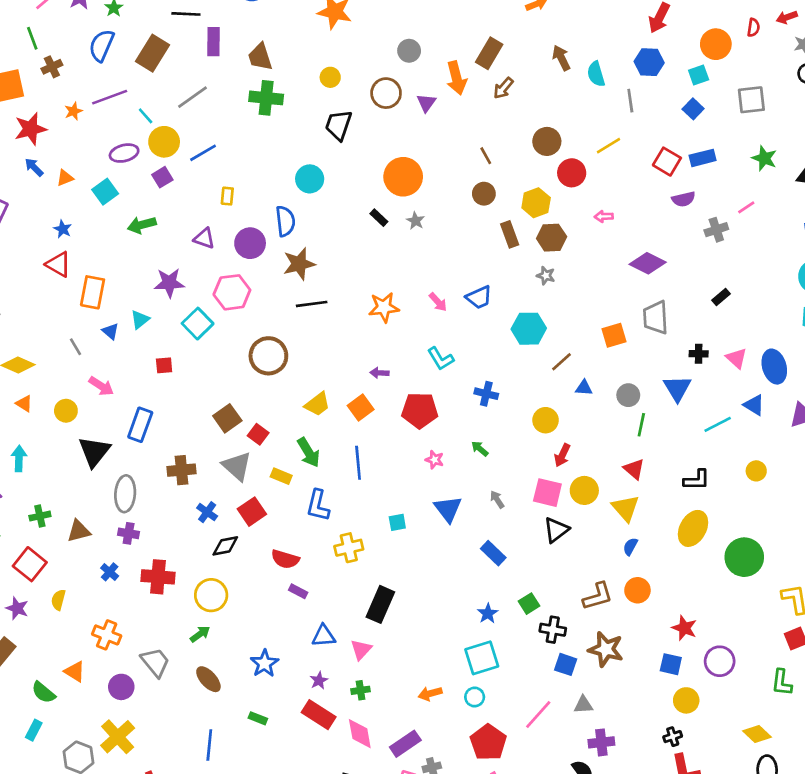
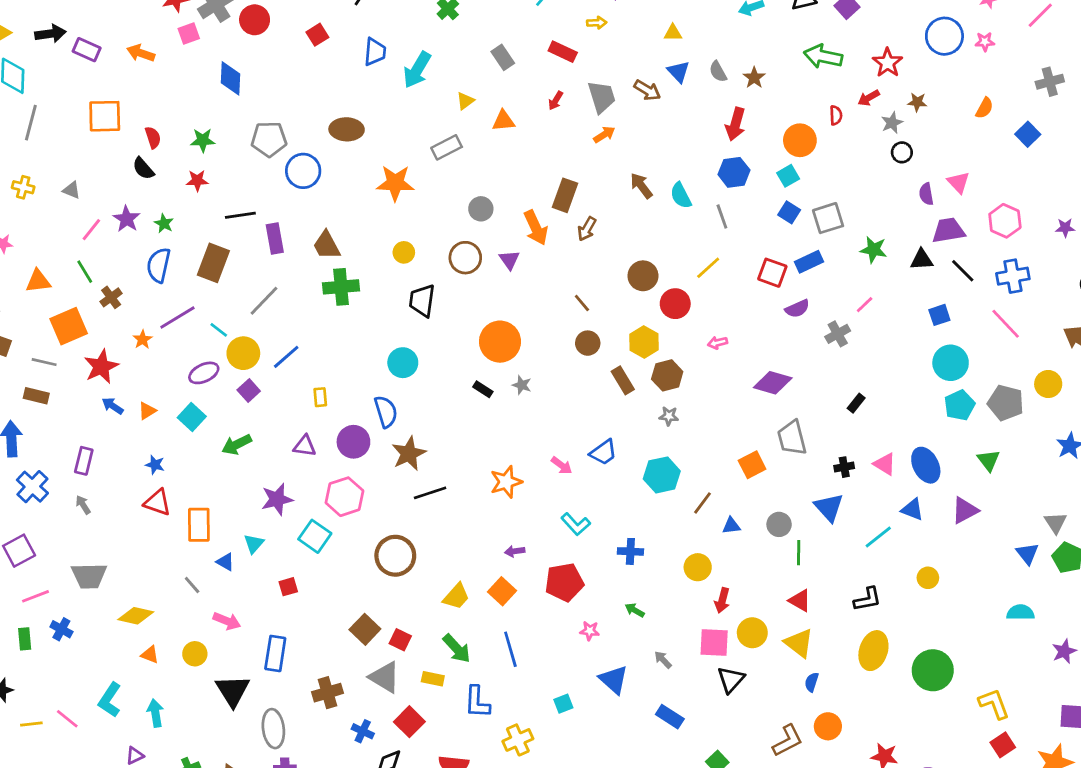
gray square: (751, 100) -> (828, 218), moved

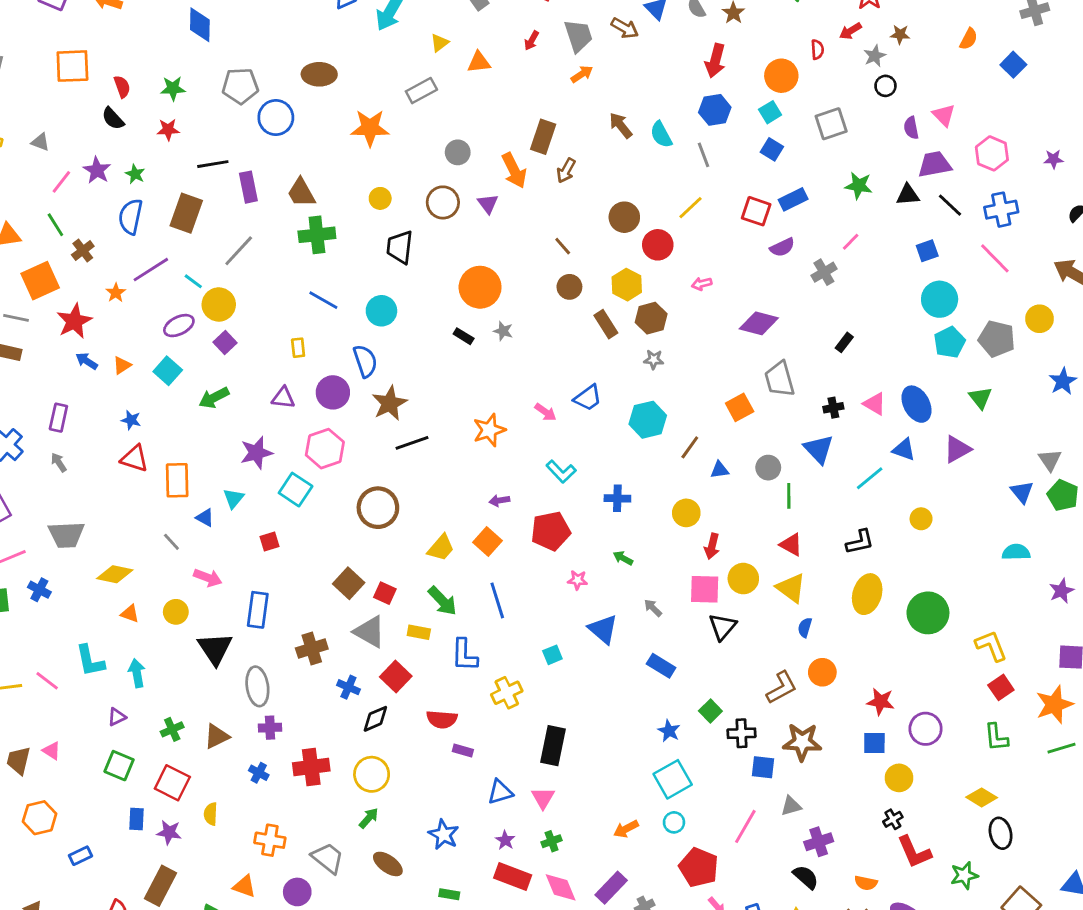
gray square: (828, 218) -> (831, 124), moved
blue line: (286, 357) -> (323, 300), moved, turned 72
cyan L-shape: (110, 700) -> (90, 661), turned -44

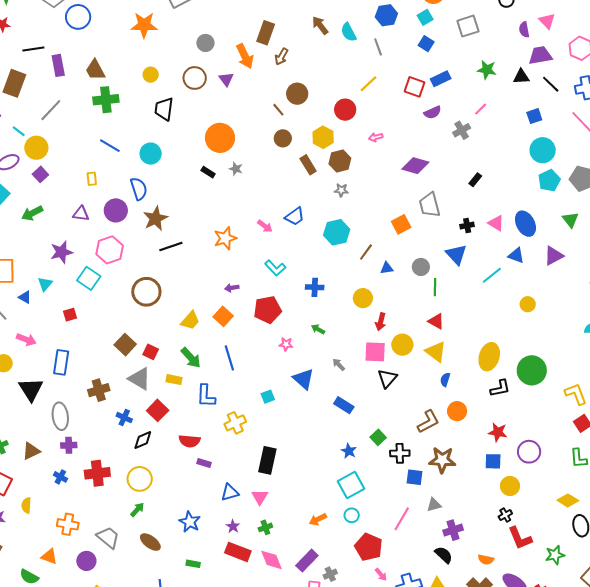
brown circle: (624, 217) -> (297, 94), moved
black L-shape: (860, 542) -> (500, 388), moved

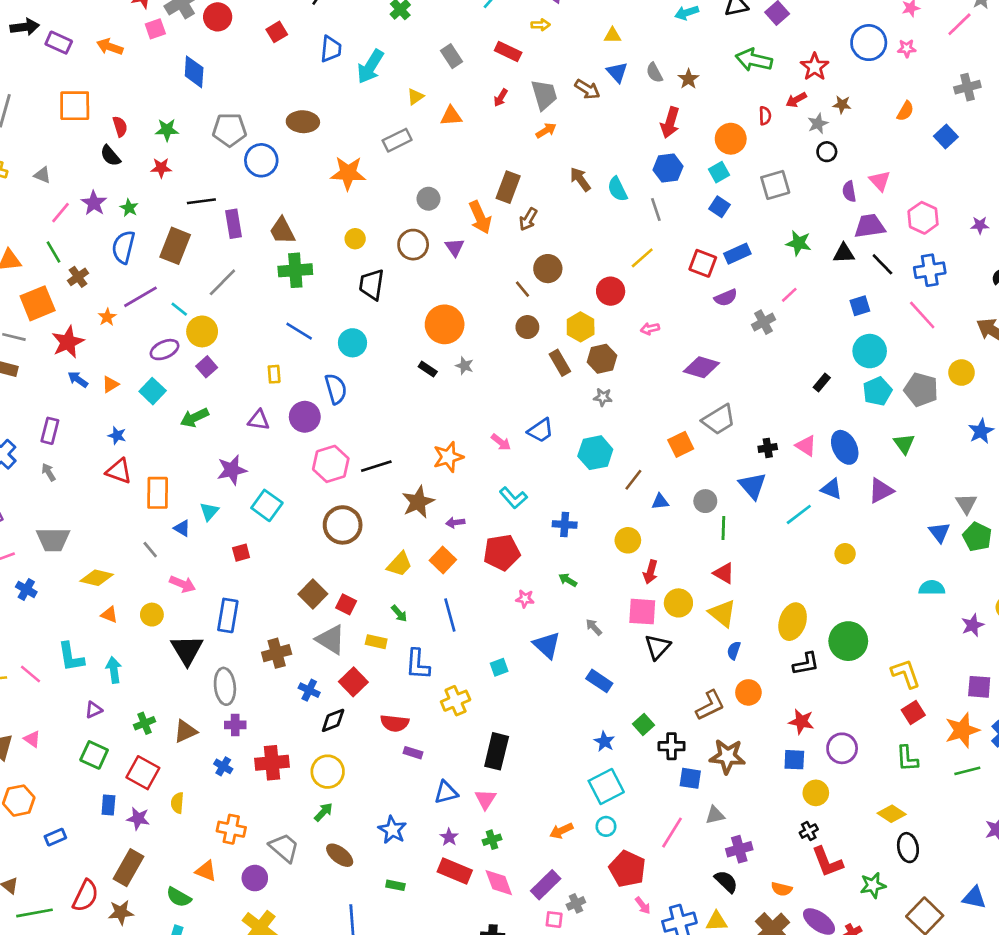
black rectangle: (475, 180) -> (822, 382), moved
gray trapezoid: (430, 205) -> (719, 420), turned -108
brown star: (155, 219) -> (418, 502), moved
pink hexagon: (110, 250) -> (331, 464), moved
green arrow: (191, 358) -> (399, 613), size x0.6

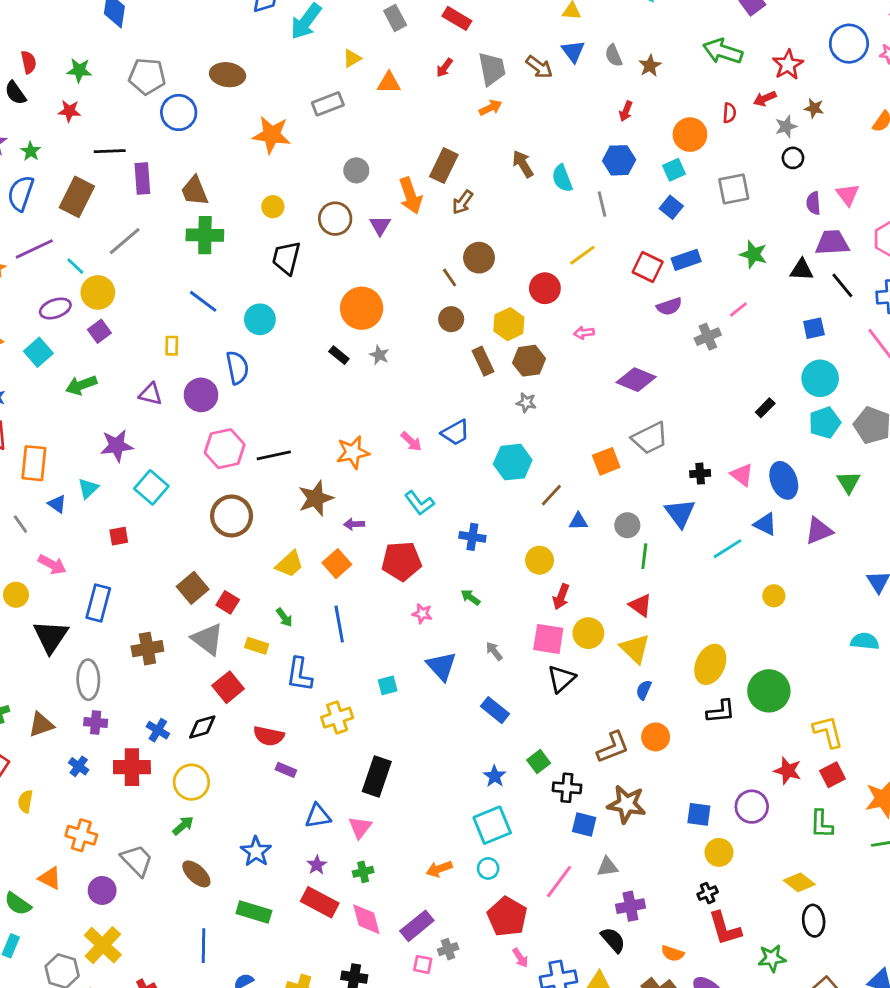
red arrow: (670, 123) -> (626, 111), size x0.6
blue cross: (309, 690) -> (158, 730), moved
red star: (801, 722) -> (788, 771), moved
green rectangle: (395, 885) -> (254, 912), size x1.6

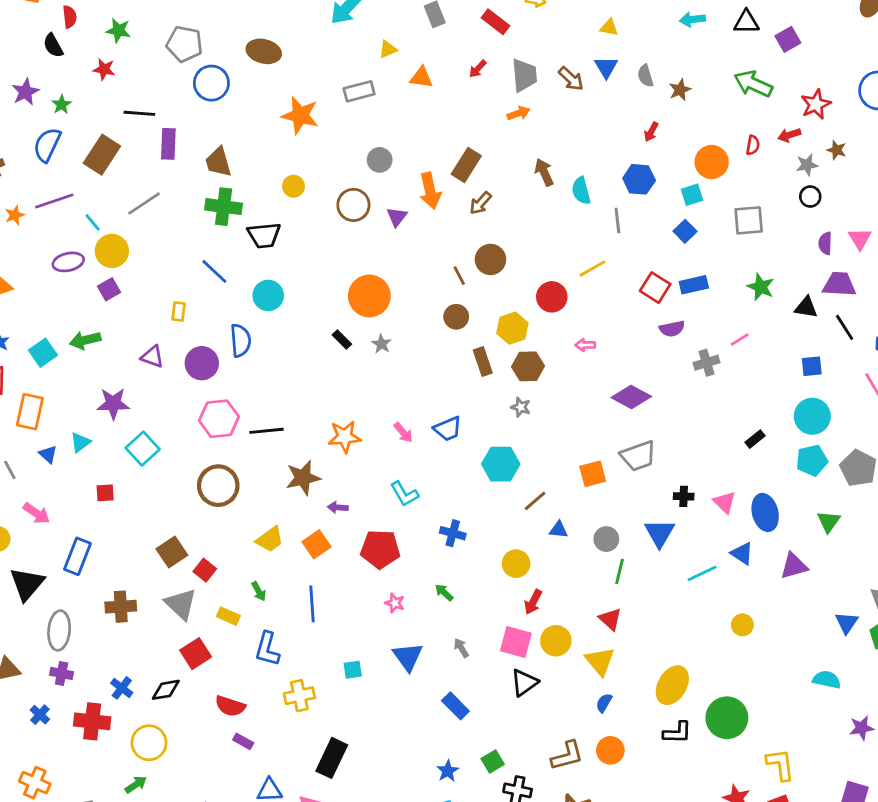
black trapezoid: (286, 258) -> (264, 235), moved, turned -116
cyan square: (38, 352) -> (43, 353), moved

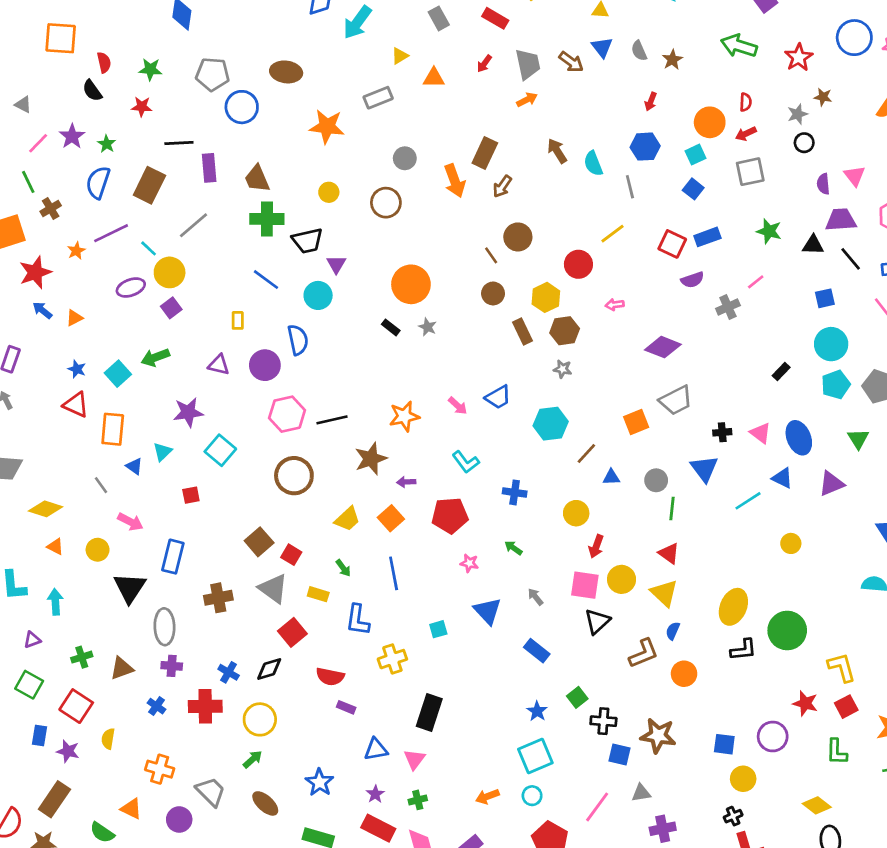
red arrow: (789, 135) -> (746, 134), moved
purple triangle: (397, 217) -> (336, 264), moved
brown L-shape: (567, 756) -> (644, 653), moved

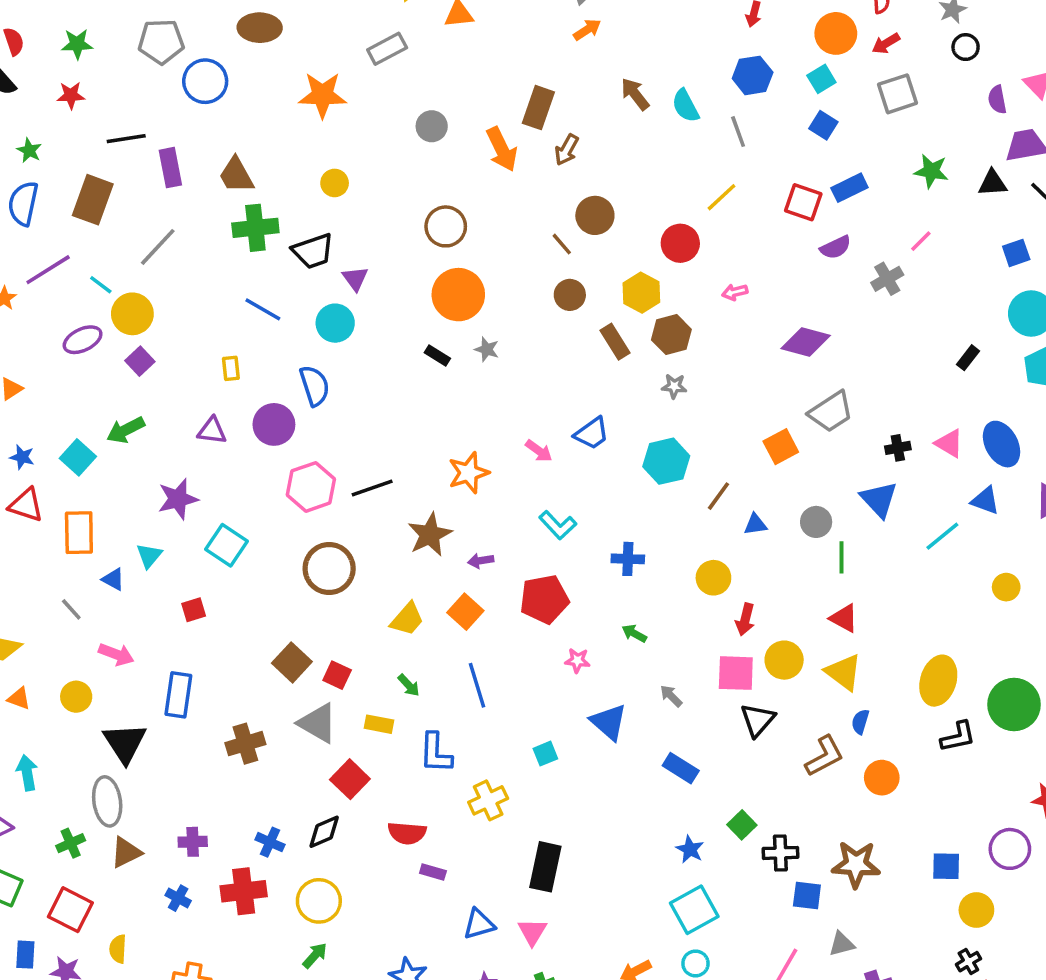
brown circle: (386, 203) -> (446, 226), moved
gray ellipse: (164, 627) -> (107, 801), moved

